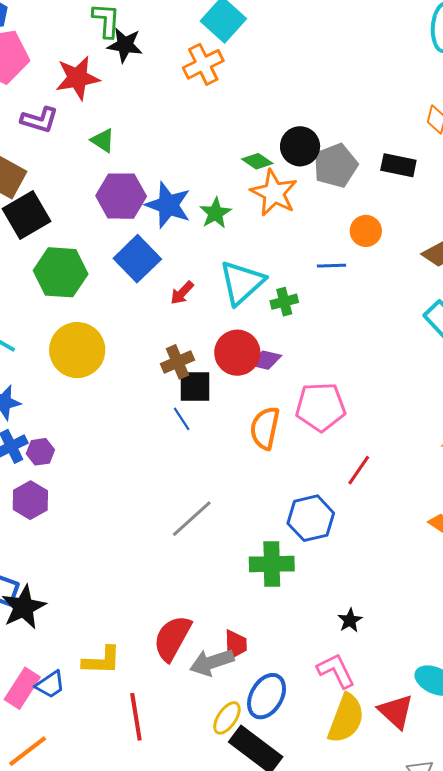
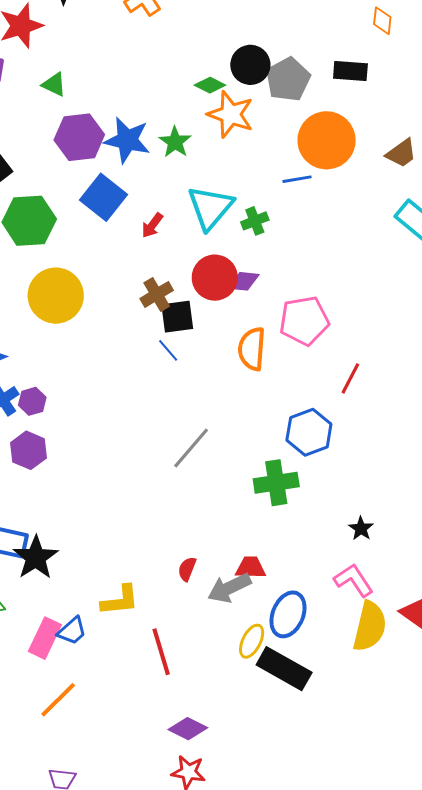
orange circle: (366, 231) -> (327, 140), size x1.8
red semicircle: (172, 638) -> (187, 569), size x0.5
red trapezoid: (235, 645) -> (251, 567), turned -80

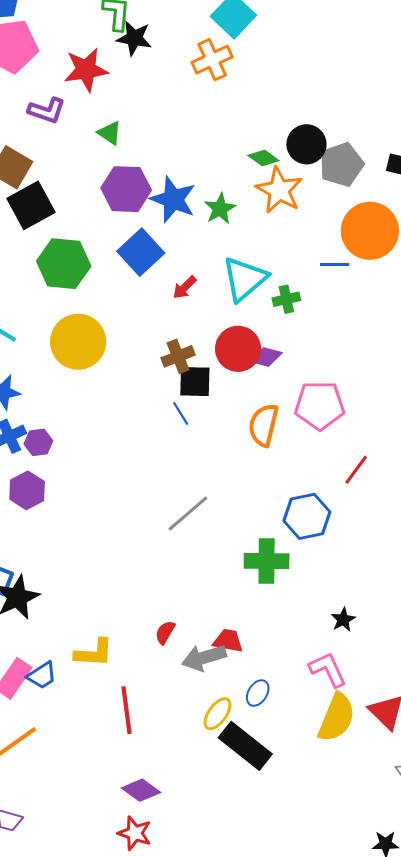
blue ellipse: (288, 614) -> (258, 693), size x0.6

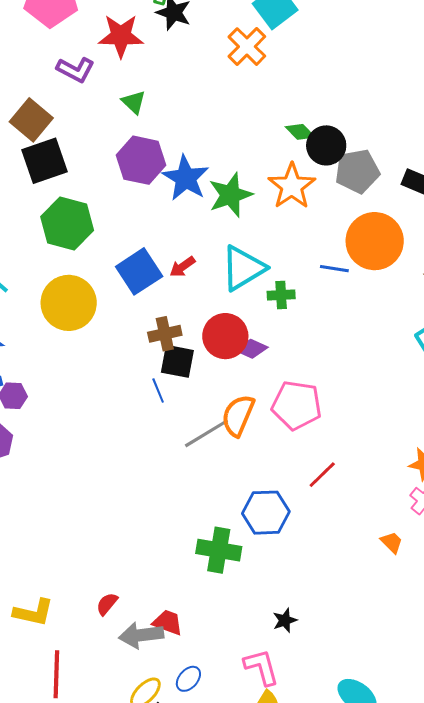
orange cross: (212, 60) -> (247, 47), turned -30
green diamond: (263, 158) -> (300, 132), moved
green star: (220, 209) -> (230, 195), size x1.4
blue square: (141, 252) -> (139, 271), moved
gray line: (188, 513) -> (206, 433), moved

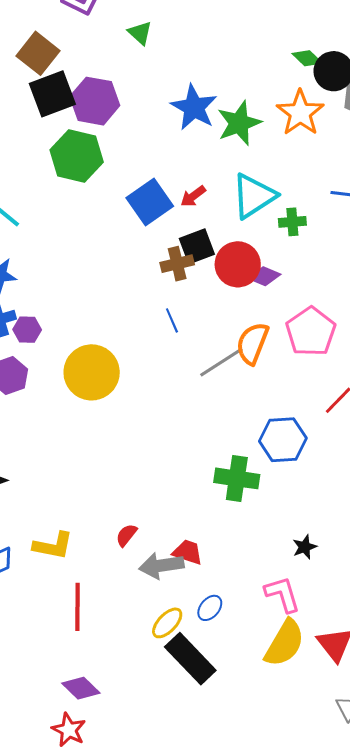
purple hexagon: (141, 160) -> (95, 101), moved
yellow circle: (69, 303) -> (92, 372), moved
black square: (177, 361) -> (197, 246), moved, turned -30
pink pentagon: (297, 405) -> (311, 332), turned 30

